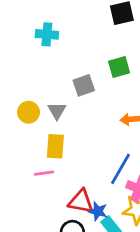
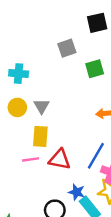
cyan cross: (47, 34) -> (19, 74), moved
gray square: (84, 85) -> (67, 48), moved
red triangle: (81, 201) -> (60, 159), moved

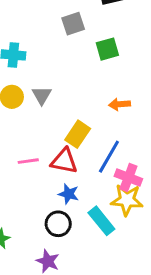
yellow rectangle: (40, 136) -> (78, 134), moved, turned 30
blue star: (77, 192) -> (69, 194), moved

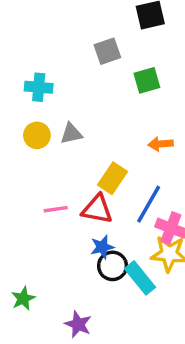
gray triangle: (42, 95) -> (71, 134), turned 48
blue star: (69, 194) -> (102, 247), turned -30
black circle: (58, 224) -> (113, 266), moved

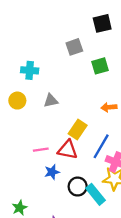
yellow circle: (37, 135) -> (17, 101), moved
blue star: (102, 247) -> (52, 172), moved

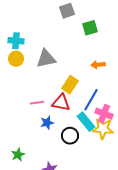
cyan cross: (30, 70) -> (16, 41), moved
gray triangle: (51, 101) -> (46, 59), size x1.5
cyan rectangle: (96, 194) -> (86, 122), moved

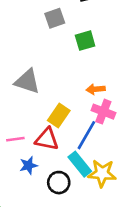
gray triangle: (46, 59) -> (27, 81), turned 30
pink cross: (104, 114) -> (103, 112), moved

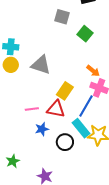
gray square: (55, 18) -> (62, 17), turned 35
green square: (85, 41) -> (85, 34), turned -35
orange arrow: (96, 89) -> (93, 71), turned -136

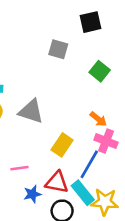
green square: (85, 34) -> (100, 71), moved
red triangle: (56, 109) -> (57, 182), moved

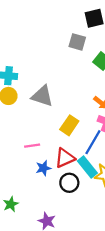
gray square: (58, 49) -> (77, 42), moved
red triangle: (57, 182) -> (65, 158), turned -35

